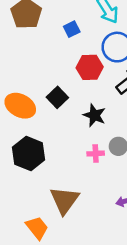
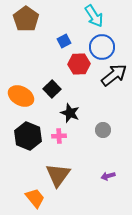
blue square: (72, 29) -> (64, 41), moved
black star: (94, 115) -> (70, 113), moved
pink cross: (96, 154) -> (59, 136), moved

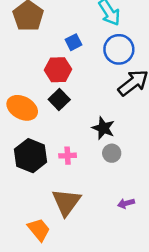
red hexagon: (79, 64) -> (58, 70), moved
black star: (70, 113) -> (103, 128), moved
gray circle: (103, 130) -> (112, 153), moved

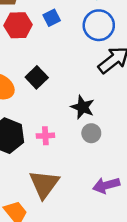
red hexagon: (58, 70) -> (18, 25), moved
purple arrow: (126, 203) -> (106, 185), size x1.5

